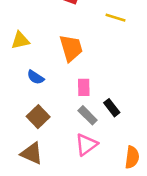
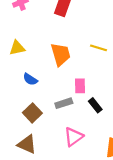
yellow line: (116, 18) -> (98, 48), moved
pink rectangle: (84, 87) -> (80, 86), moved
gray rectangle: (88, 115) -> (64, 103), moved, turned -63

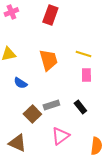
pink rectangle: (80, 86) -> (86, 75), moved
brown square: (32, 113) -> (32, 114), moved

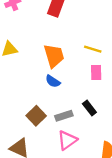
blue semicircle: (20, 83) -> (53, 81), moved
gray rectangle: (51, 105) -> (64, 116), moved

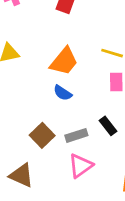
orange trapezoid: (54, 56) -> (64, 61), turned 55

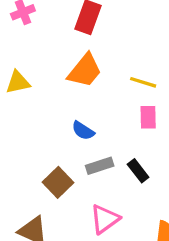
orange trapezoid: (64, 61) -> (85, 71), moved
gray rectangle: (76, 135) -> (100, 166), moved

